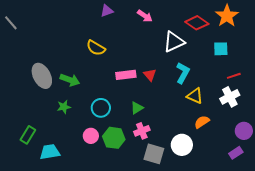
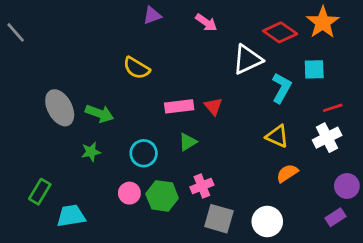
cyan L-shape: (183, 73) -> (282, 88), moved
green triangle: (137, 108) -> (188, 142), moved
white circle: (182, 145) -> (267, 222), moved

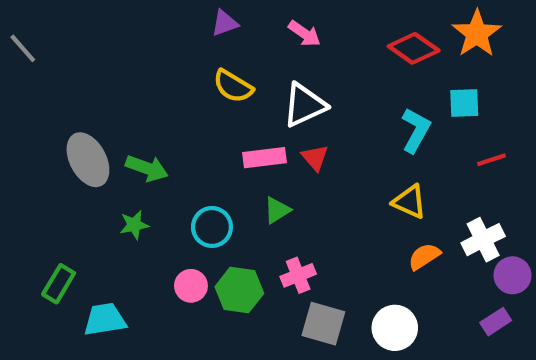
white triangle: (247, 59) -> (304, 105), moved
yellow semicircle: (136, 68) -> (233, 86), moved
white cross: (327, 138) -> (483, 240), moved

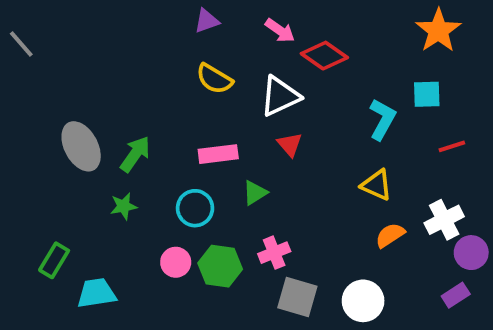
red diamond: (414, 48) -> (324, 56), moved
pink rectangle: (265, 158) -> (218, 154), moved
green arrow: (147, 168) -> (135, 154), turned -75

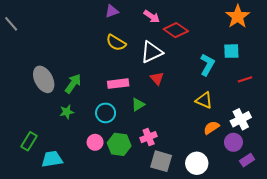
purple circle: (471, 253) -> (233, 142), moved

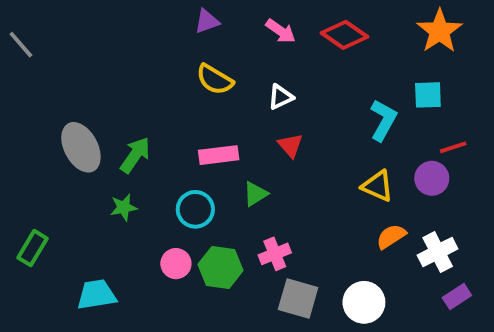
red diamond: (176, 30) -> (345, 35), moved
white triangle: (152, 52) -> (281, 97), size x0.6
white cross: (241, 119) -> (438, 252), moved
green rectangle: (29, 141) -> (33, 248), moved
purple circle: (233, 142) -> (432, 178), moved

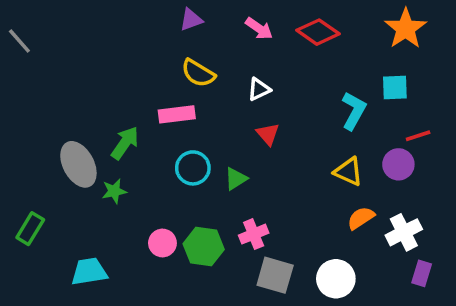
gray ellipse: (81, 147) -> (78, 164), moved
pink rectangle: (219, 155) -> (177, 114), moved
cyan circle: (195, 209) -> (193, 168), moved
purple rectangle: (457, 297) -> (422, 273), turned -40

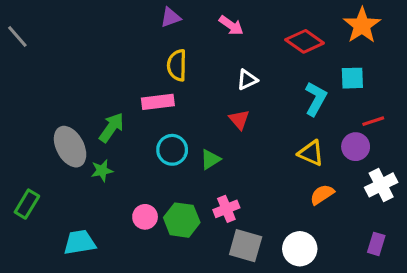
red diamond: (318, 32) -> (305, 41), moved
yellow semicircle: (198, 73) -> (177, 65), turned 60
white triangle: (259, 89) -> (247, 80), moved
white cross: (404, 232) -> (381, 185), moved

